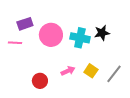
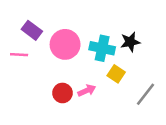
purple rectangle: (25, 24) -> (32, 30), turned 56
yellow square: (91, 71) -> (116, 74), moved
red circle: (40, 81) -> (62, 93), moved

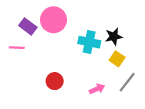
pink circle: (65, 44) -> (54, 20), moved
yellow square: (116, 74) -> (117, 59), moved
pink arrow: (87, 90) -> (97, 89), moved

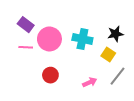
pink circle: (54, 20) -> (49, 39), moved
black star: (114, 36) -> (115, 34), moved
pink line: (17, 48) -> (26, 47), moved

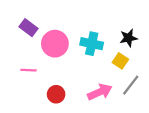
pink line: (26, 47) -> (28, 70), moved
red circle: (50, 75) -> (56, 94), moved
pink arrow: (90, 82) -> (100, 92), size x1.5

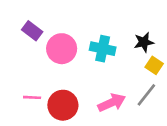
yellow square: (120, 61) -> (154, 65), moved
pink line: (28, 70) -> (32, 97), moved
red circle: (56, 94) -> (63, 105), size x1.5

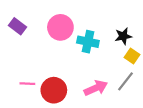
purple rectangle: (32, 31) -> (17, 26), moved
pink circle: (62, 49) -> (60, 27), moved

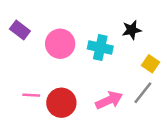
pink circle: (60, 27) -> (60, 44), moved
black star: (123, 36) -> (132, 30), moved

